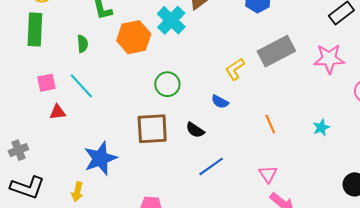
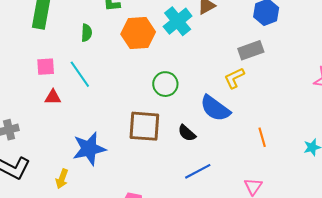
gray rectangle: (276, 51) -> (251, 50), moved, size x0.7
blue semicircle: (220, 102) -> (215, 108), size x1.8

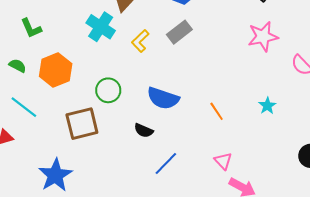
green semicircle: (87, 33) -> (18, 66), turned -48
orange hexagon: (138, 33) -> (56, 70), moved
yellow L-shape: (234, 78) -> (140, 41), moved
brown square: (144, 126) -> (82, 124), moved

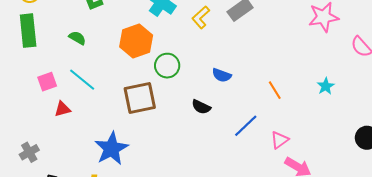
orange hexagon: (56, 70) -> (136, 41), moved
blue semicircle: (163, 98) -> (222, 75), size x0.6
pink triangle: (223, 161) -> (280, 140), turned 36
blue line: (166, 164) -> (246, 126), moved

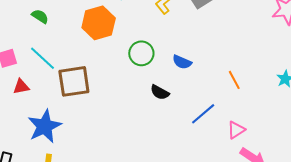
green circle: (167, 66) -> (141, 53), moved
brown square: (140, 98) -> (74, 81), moved
blue star: (111, 149) -> (45, 126), moved

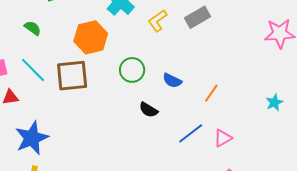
orange line: (234, 80) -> (211, 93), moved, turned 60
brown square: (74, 81) -> (72, 76), moved
pink triangle: (236, 130) -> (223, 138), moved

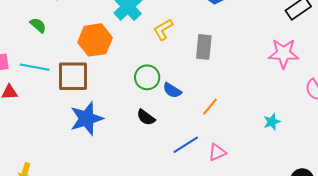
gray rectangle: (197, 17) -> (204, 47), moved, turned -60
cyan line: (33, 70) -> (35, 67), turned -40
green circle: (132, 70) -> (147, 77), moved
blue star: (32, 138) -> (87, 119), moved

